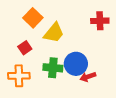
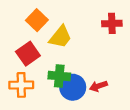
red square: (25, 48) -> (28, 54), size x1.5
blue circle: (76, 64) -> (73, 87), moved

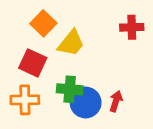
red square: (28, 54) -> (33, 63), turned -30
red arrow: (98, 86) -> (116, 101), turned 126

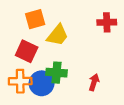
orange square: (43, 23) -> (35, 19), turned 30
blue circle: (86, 103) -> (42, 83), moved

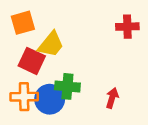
orange square: (35, 19) -> (23, 23), moved
yellow trapezoid: (58, 35) -> (51, 44), moved

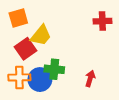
red square: (32, 61) -> (26, 49), turned 30

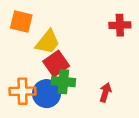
orange square: (18, 18) -> (21, 22), turned 30
red square: (26, 49) -> (56, 64), moved

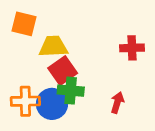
red cross: (120, 25) -> (132, 48), moved
yellow trapezoid: (48, 42) -> (53, 47), turned -132

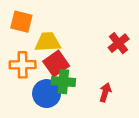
red cross: (132, 48) -> (119, 43), turned -36
orange cross: (25, 101) -> (23, 65), moved

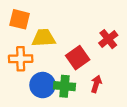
red square: (56, 64) -> (78, 58), moved
green cross: (63, 82) -> (64, 86), moved

